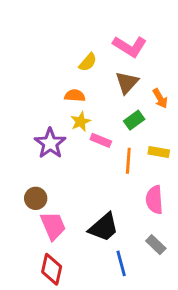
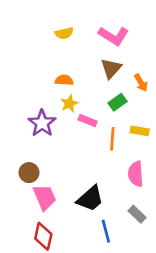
yellow semicircle: (88, 62) -> (64, 33), moved, turned 36

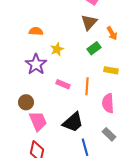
orange semicircle: (64, 80) -> (36, 31), moved
pink rectangle: (88, 120) -> (63, 84), moved
orange line: (112, 139) -> (87, 86), moved

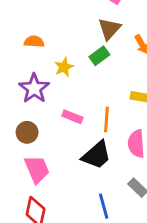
green rectangle: (94, 48) -> (99, 56), moved
brown circle: (26, 102) -> (27, 132), moved
black trapezoid: (73, 122) -> (97, 155), moved

